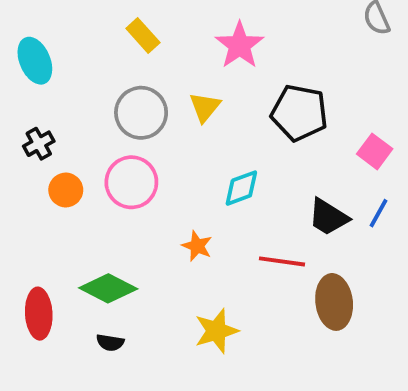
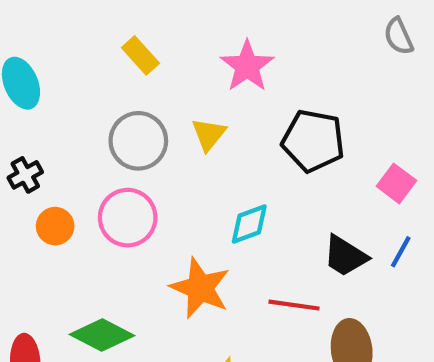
orange star: (197, 246) -> (200, 288), size x1.8

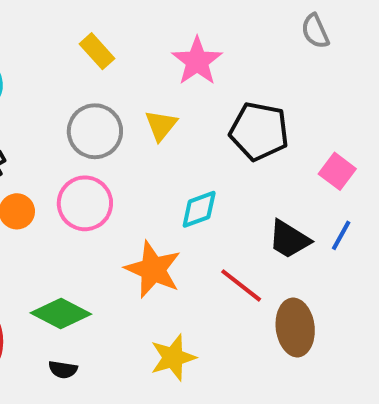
gray semicircle: (399, 36) -> (315, 31), moved
red line: (294, 305) -> (241, 285), turned 30

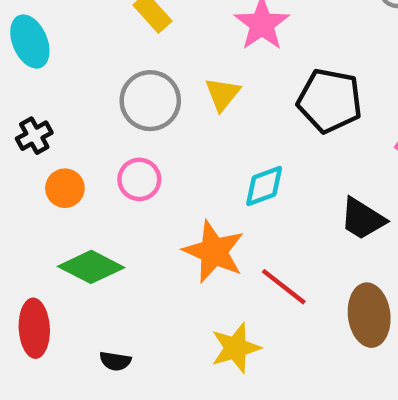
pink circle: (85, 203) -> (139, 179), size x0.7
red line: (241, 285) -> (284, 287), moved
green diamond: (61, 313) -> (91, 267), moved

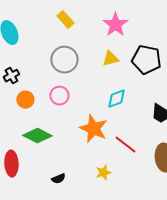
yellow triangle: (222, 94) -> (110, 59), moved, turned 36
yellow star: (236, 348) -> (103, 173), size x0.7
black semicircle: (115, 361) -> (58, 179), moved, turned -32

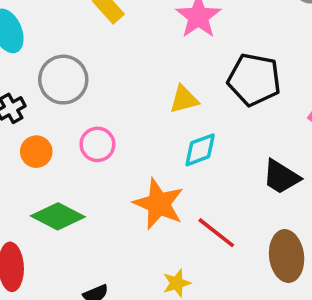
yellow triangle: (110, 59) -> (184, 99), moved
gray circle: (64, 60) -> (63, 80), moved

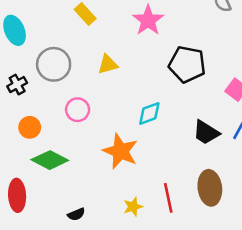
yellow triangle: (184, 99) -> (108, 64), moved
orange circle: (36, 152) -> (30, 127), moved
red line: (216, 233) -> (168, 198), moved, turned 40

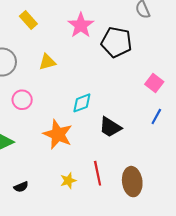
black pentagon: (187, 64) -> (116, 42), moved
black trapezoid: (206, 132) -> (110, 127), moved
brown ellipse: (210, 188) -> (132, 182), moved

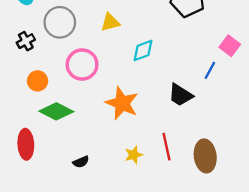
pink circle: (22, 100) -> (82, 65), size x1.4
cyan diamond: (82, 103) -> (143, 50), moved
blue line: (156, 117) -> (210, 70), moved

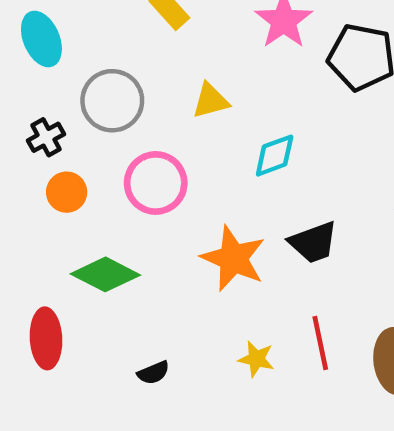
orange circle: (38, 81) -> (67, 192), moved
black trapezoid: (181, 95) -> (313, 242), moved, turned -52
yellow star: (134, 155) -> (256, 359), turned 30

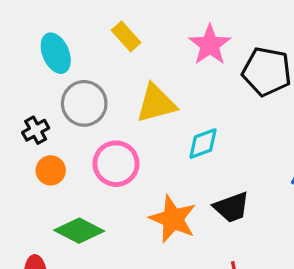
cyan ellipse: (41, 39) -> (56, 53), moved
yellow triangle: (211, 101) -> (156, 103), size x1.5

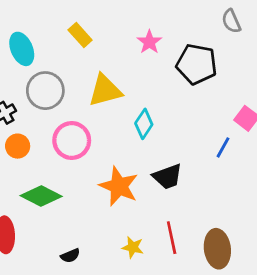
pink star: (210, 45) -> (149, 42), size x0.7
cyan diamond: (203, 144) -> (144, 124), turned -36

